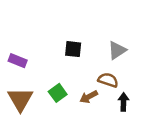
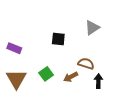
gray triangle: (117, 50) -> (92, 28), moved

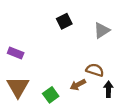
black square: (58, 39) -> (64, 21), moved, turned -32
green square: (46, 74) -> (51, 95), moved

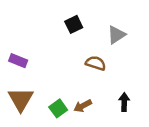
brown semicircle: (95, 70) -> (96, 63), moved
brown arrow: (78, 85) -> (83, 106), moved

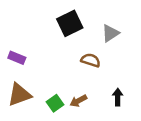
black square: (74, 24) -> (70, 23), size x1.5
brown triangle: (21, 99) -> (19, 95), turned 40

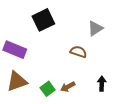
black square: (70, 23) -> (43, 20), moved
purple rectangle: (17, 58) -> (15, 50), size x1.5

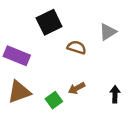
brown semicircle: (78, 52) -> (77, 47), moved
brown arrow: (68, 87) -> (77, 88), moved

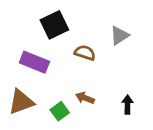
purple rectangle: (17, 56) -> (34, 62), moved
brown arrow: (77, 88) -> (85, 98), turned 49

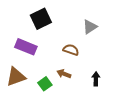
brown semicircle: (85, 53) -> (71, 50), moved

